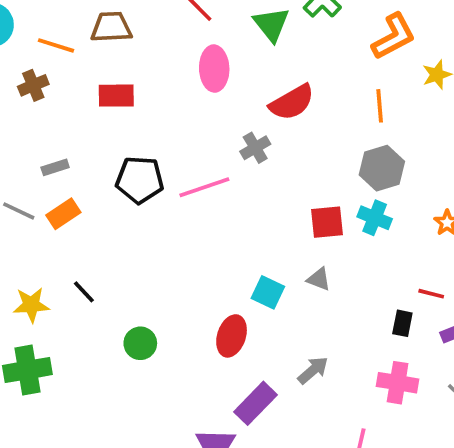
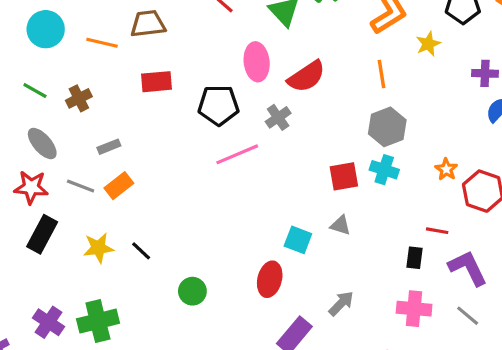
pink ellipse: (214, 69) -> (257, 62), moved
brown cross: (33, 85) -> (79, 98), moved
black pentagon: (140, 180) -> (218, 105), moved
yellow star: (31, 305) -> (98, 248), moved

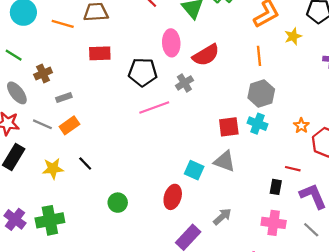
brown cross: (79, 98) -> (43, 74), moved
gray triangle: (340, 225) -> (225, 161), size x1.5
black line: (141, 251) -> (85, 164), moved

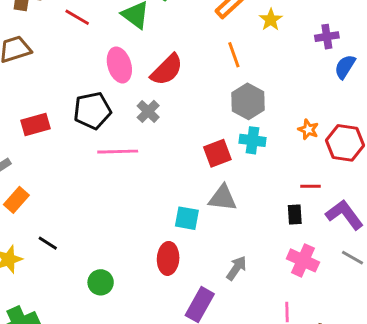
red rectangle: (100, 53) -> (35, 124), moved
pink line: (154, 108) -> (118, 152), turned 32
pink cross: (274, 223) -> (303, 260), turned 30

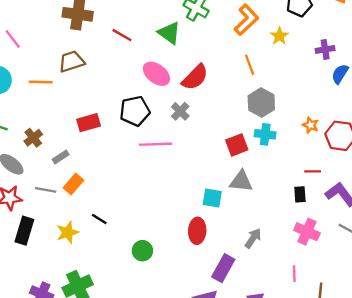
pink ellipse: (119, 65) -> (156, 74), turned -36

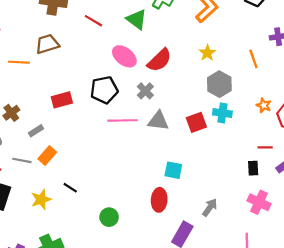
yellow star: (279, 36) -> (207, 53), moved
orange line: (250, 65) -> (253, 59), moved
gray triangle: (241, 181) -> (158, 121), moved

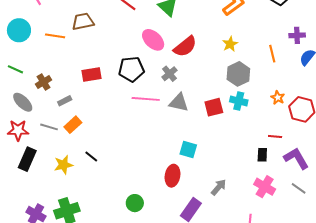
green circle: (109, 217) -> (135, 203), moved

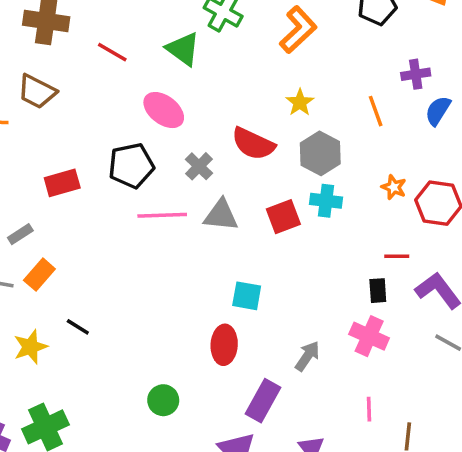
brown trapezoid: (83, 22) -> (37, 92), turned -135
red semicircle: (185, 47) -> (253, 144), moved, turned 70
pink cross: (265, 187) -> (369, 336), moved

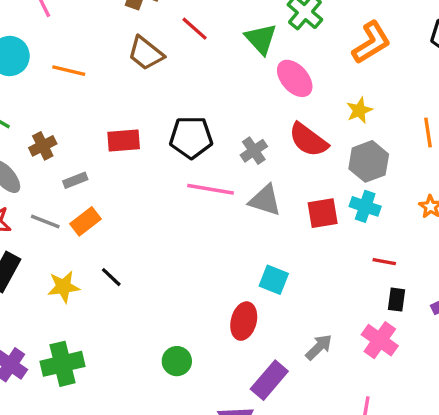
brown trapezoid: (37, 92) -> (146, 53), moved
pink ellipse: (164, 110) -> (295, 78), moved
red line: (397, 256) -> (384, 262), moved

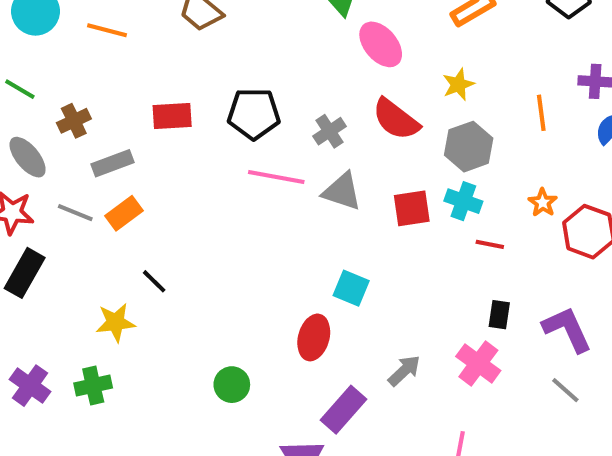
gray rectangle: (75, 180) -> (113, 163), size x1.4
red line: (384, 262) -> (490, 244), moved
yellow star: (64, 287) -> (116, 322), moved
green cross: (63, 364) -> (93, 385), size x0.7

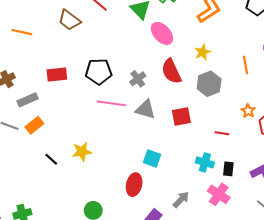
red semicircle: (396, 119) -> (171, 71), turned 30
cyan cross: (463, 201) -> (205, 162), moved
yellow star: (116, 322) -> (82, 152), moved

